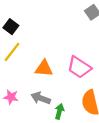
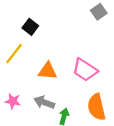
black square: (11, 27) -> (30, 27), moved

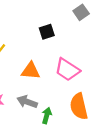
black square: (30, 27) -> (47, 32), moved, turned 35

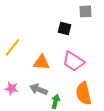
gray square: (81, 12) -> (86, 11), turned 32
black square: (47, 32) -> (65, 28), moved, turned 32

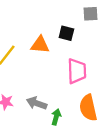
pink trapezoid: (74, 61) -> (77, 71), turned -125
orange triangle: (42, 62) -> (40, 45), moved

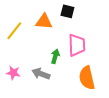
green arrow: (56, 117) -> (55, 56), moved

